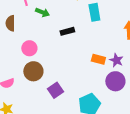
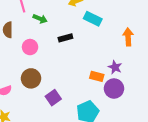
cyan rectangle: (94, 12) -> (93, 19), turned -54
pink circle: (29, 48) -> (30, 47), moved
orange rectangle: (98, 59) -> (97, 76), moved

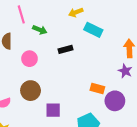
purple star: (115, 67) -> (125, 71), moved
purple square: (53, 98) -> (53, 110), turned 35

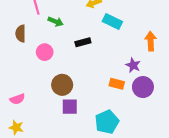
purple star: (125, 71) -> (133, 65), moved
brown circle: (31, 91) -> (62, 85), moved
purple circle: (115, 101) -> (143, 87), moved

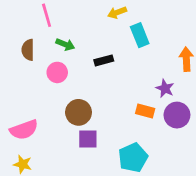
green arrow: (56, 22) -> (65, 44), moved
cyan rectangle: (112, 22) -> (140, 35), turned 42
pink semicircle: (17, 99) -> (24, 130), size x1.5

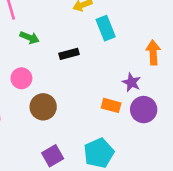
pink circle: (57, 72) -> (21, 78), moved
purple square: (88, 139) -> (53, 156), moved, turned -30

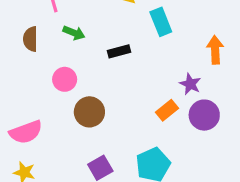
orange rectangle: (111, 105) -> (167, 110), turned -54

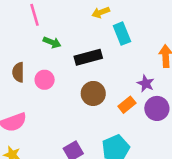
brown semicircle: (30, 39) -> (18, 72), moved
black rectangle: (119, 51) -> (88, 57), size x1.5
brown circle: (89, 112) -> (93, 93), moved

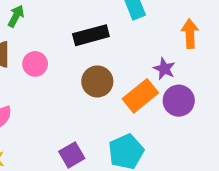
green arrow: (52, 42) -> (16, 16), moved, turned -84
orange rectangle: (127, 105) -> (140, 96), size x1.5

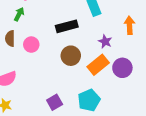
purple star: (164, 69) -> (105, 42), moved

